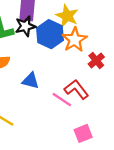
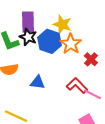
black star: (25, 26) -> (28, 37), turned -30
pink line: (62, 100) -> (93, 94), moved

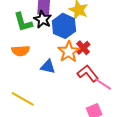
orange star: (71, 44) -> (69, 52), moved
red cross: (91, 59) -> (83, 48), moved

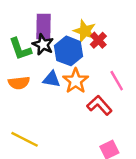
red cross: (83, 48) -> (98, 40), moved
blue triangle: (48, 67) -> (51, 79), moved
pink line: (103, 84) -> (117, 81), moved, turned 30

